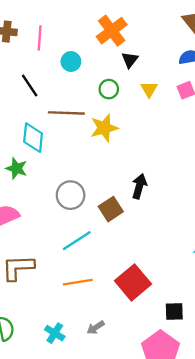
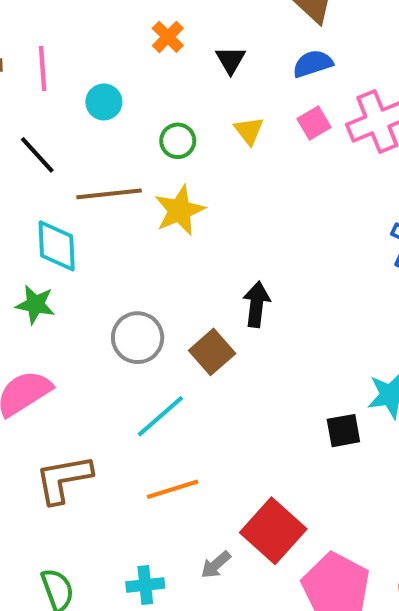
orange cross: (112, 31) -> (168, 37), size x0.6
black triangle: (130, 60) -> (231, 60), moved
red square: (133, 282) -> (273, 531), moved
black square: (174, 312) -> (343, 431), moved
cyan cross: (55, 333) -> (145, 585), turned -30

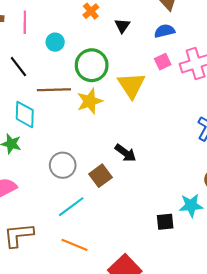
yellow triangle: (249, 131) -> (131, 85), moved, size x1.8
green circle: (178, 141) -> (92, 65), size x1.8
black arrow: (257, 304) -> (126, 153), turned 115
orange line: (173, 489) -> (75, 245), turned 35

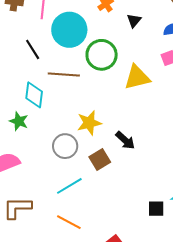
cyan circle: (55, 42) -> (69, 30), size x2.0
yellow triangle: (131, 85) -> (137, 77), turned 44
yellow star: (90, 101) -> (89, 123), moved

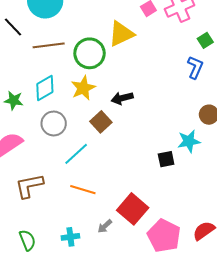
green circle: (102, 55) -> (90, 53), moved
cyan diamond: (34, 95) -> (45, 88), moved, turned 64
black arrow: (125, 140) -> (122, 98), turned 135
gray circle: (65, 146) -> (54, 123), moved

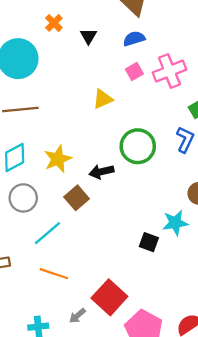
yellow triangle: (121, 34) -> (103, 99), size x0.7
green circle: (90, 53) -> (138, 146), moved
black square: (166, 159) -> (149, 242), turned 30

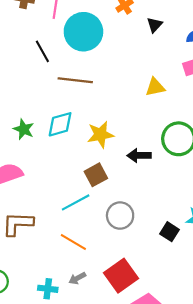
gray circle: (23, 198) -> (120, 216), moved
brown square: (77, 198) -> (96, 175), moved
gray arrow: (77, 316) -> (77, 278), moved

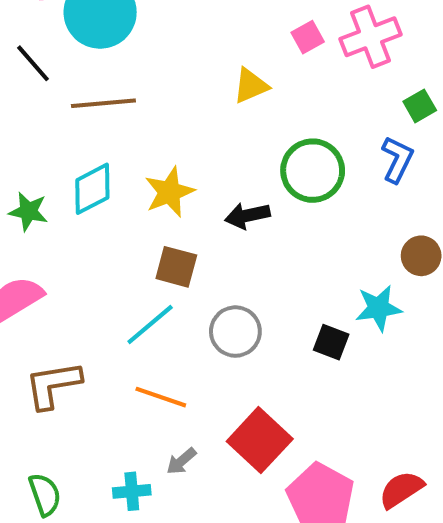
brown square: (96, 175) -> (176, 267), turned -35

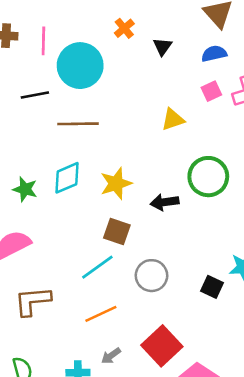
black line: (33, 63) -> (35, 95), turned -64
orange line: (161, 397) -> (101, 314), turned -48

